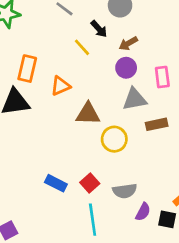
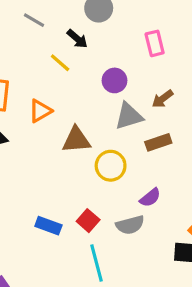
brown arrow: (128, 43) -> (163, 99), moved
pink rectangle: (162, 77) -> (155, 43), moved
purple semicircle: (143, 212) -> (150, 198), moved, turned 30

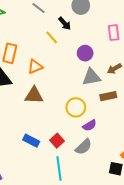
brown triangle: (76, 140) -> (34, 95), moved
purple semicircle: (150, 198) -> (90, 125), moved
gray semicircle: (130, 225) -> (84, 147), turned -36

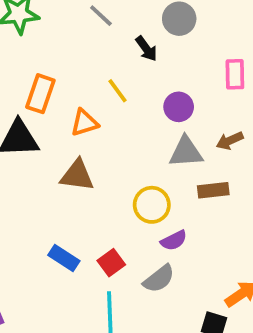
yellow line: (52, 37) -> (118, 91), moved

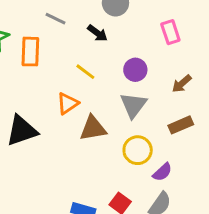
orange rectangle: (40, 94) -> (30, 52), moved
gray triangle: (186, 152) -> (133, 105), moved, turned -32
brown triangle: (77, 175) -> (93, 128), moved

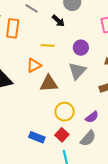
yellow line: (85, 72) -> (48, 45), turned -40
yellow circle: (138, 150) -> (65, 112), moved

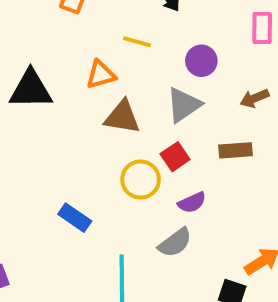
red square: (62, 135) -> (175, 157), moved

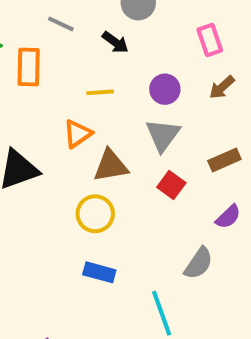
brown arrow: (254, 98) -> (222, 87), moved
yellow circle: (141, 180) -> (95, 214), moved
purple semicircle: (192, 202) -> (228, 217), moved

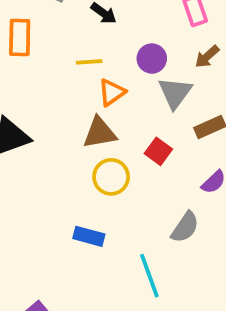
orange triangle: (78, 134) -> (112, 92), moved
gray triangle: (163, 135) -> (175, 93), moved
yellow circle: (95, 214) -> (111, 177), moved

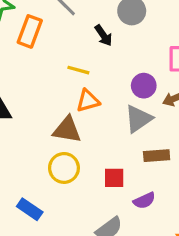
purple circle: (152, 59) -> (144, 86), moved
red square: (158, 151) -> (114, 178), moved, turned 35

